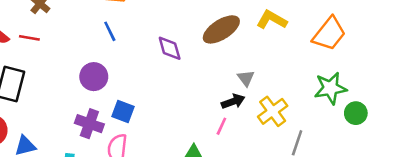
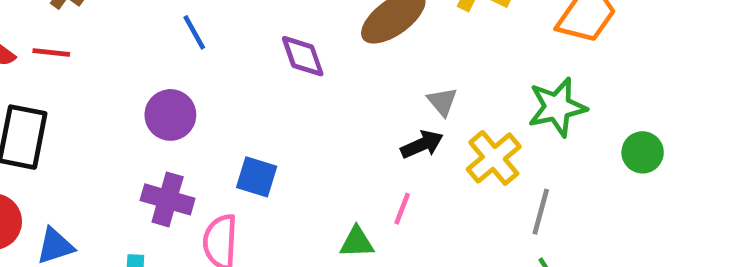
green star: (330, 88) -> (557, 107), moved
blue square: (123, 111) -> (257, 177), moved
pink line: (221, 126) -> (402, 209), moved

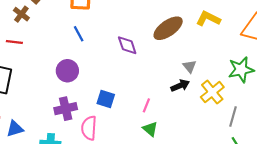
purple cross: (168, 199) -> (66, 109), turned -30
pink line: (402, 209) -> (146, 105), moved
green triangle: (357, 242) -> (150, 129), turned 42

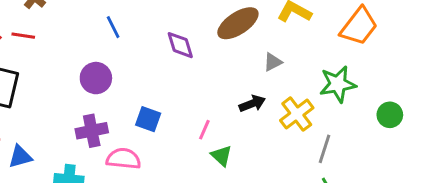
gray triangle: (190, 66) -> (273, 62), moved, turned 40
pink semicircle: (89, 128) -> (123, 159), turned 90
green triangle: (150, 129) -> (222, 156), moved

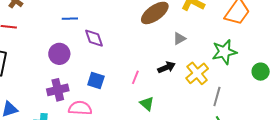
blue line: (113, 27) -> (70, 19), turned -63
purple diamond: (180, 45) -> (94, 38), moved
pink line: (204, 130) -> (135, 77), moved

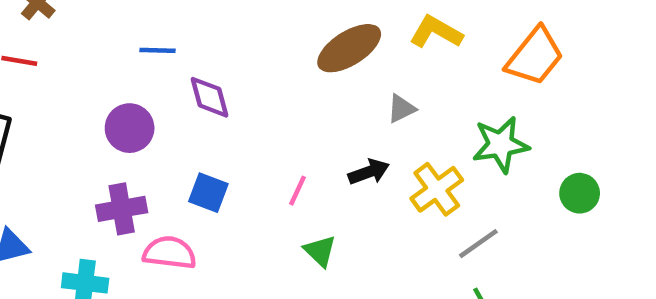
gray line: (217, 96) -> (478, 244), turned 36

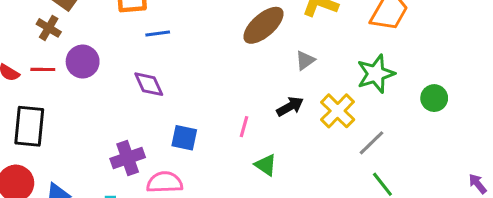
blue line: (158, 50) -> (158, 34), moved
purple diamond: (209, 97) -> (149, 84), moved
purple circle: (130, 128) -> (83, 62), moved

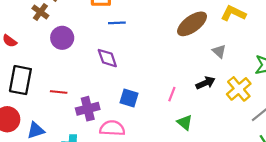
gray triangle: (305, 60) -> (219, 51), turned -48
red line: (43, 69) -> (59, 92), moved

